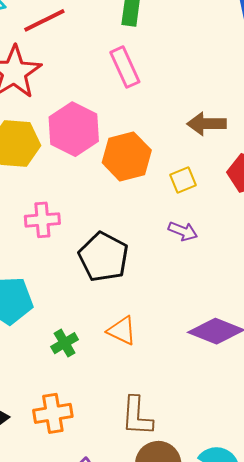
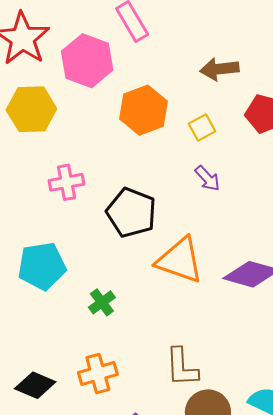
pink hexagon: (74, 129) -> (87, 61), moved
purple arrow: (183, 231) -> (207, 178), turned 32
orange triangle: (122, 331) -> (180, 260), moved, size x1.6

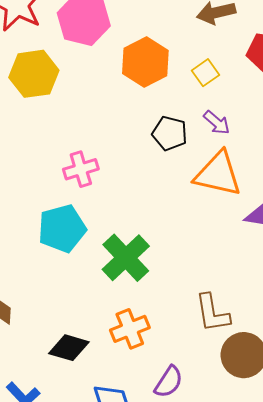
pink cross: (66, 182) -> (81, 169), moved
black pentagon: (131, 213) -> (170, 133), moved, size x0.7
orange triangle: (180, 260) -> (218, 174), moved
green cross: (102, 302) -> (126, 258), size x1.8

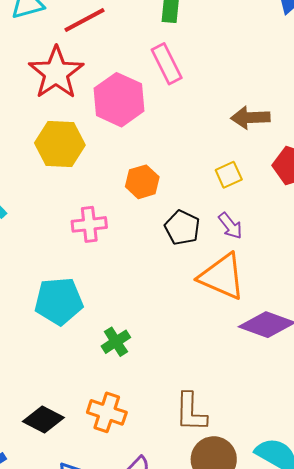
orange hexagon: (145, 62) -> (142, 182), moved, size x0.7
pink cross: (81, 169) -> (89, 224), moved
green cross: (126, 258) -> (116, 342), size x0.6
orange cross: (130, 329) -> (107, 412), turned 30

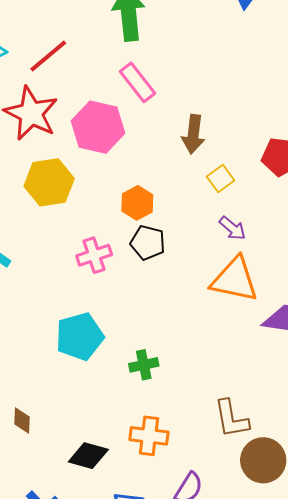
brown arrow: (250, 118) -> (193, 134), moved, turned -69
black pentagon: (182, 228) -> (148, 243), moved
green cross: (116, 342) -> (144, 365), turned 32

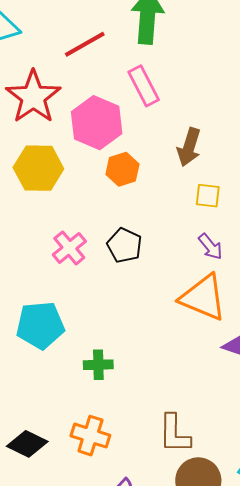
red line: (48, 56) -> (85, 44), moved
yellow square: (221, 178) -> (208, 196), turned 32
orange hexagon: (137, 203) -> (122, 169), moved
pink cross: (94, 255) -> (69, 248), turned -32

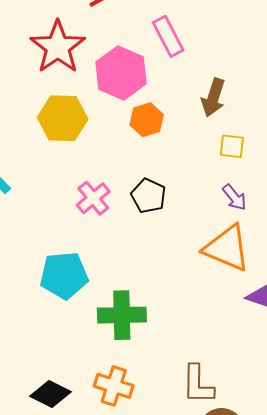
green cross: (98, 365) -> (122, 315), size x1.6

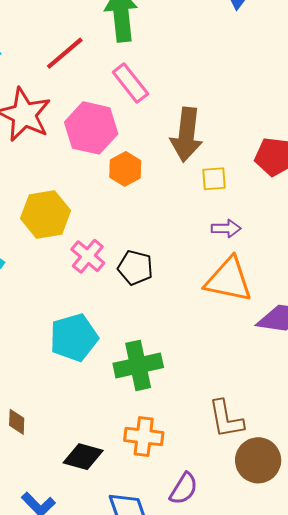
brown arrow: (213, 98) -> (187, 135), size x1.4
yellow hexagon: (63, 118) -> (46, 214), moved
black pentagon: (148, 196) -> (135, 268), moved
purple arrow: (234, 197) -> (226, 228), turned -40

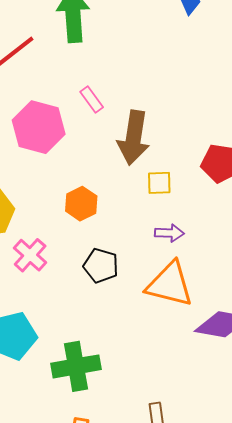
pink rectangle: (130, 83) -> (92, 100), moved, size x0.7
orange hexagon: (125, 169) -> (81, 204), moved
black pentagon: (135, 268) -> (101, 266), moved

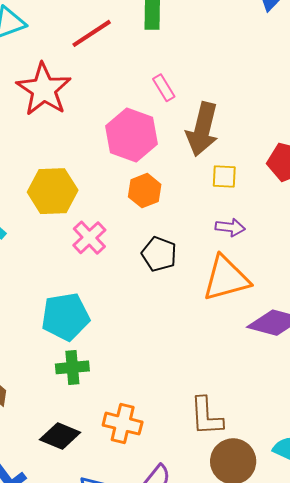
pink hexagon: (39, 127) -> (132, 135), moved
orange triangle: (170, 284) -> (226, 278), turned -34
green cross: (76, 366) -> (72, 367), moved, size x0.7

